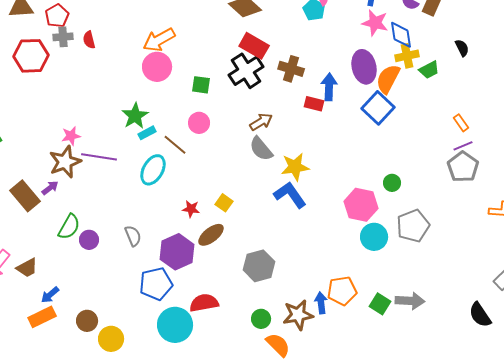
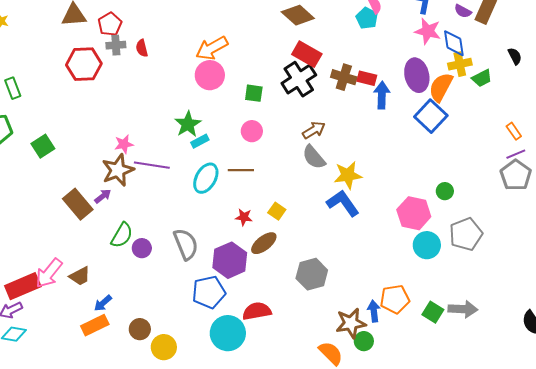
red rectangle: (314, 104) -> (367, 78), moved
brown line: (175, 145) -> (241, 170), moved, turned -40
gray semicircle: (133, 236) -> (186, 244), size x1.5
green circle: (261, 319) -> (364, 341), moved

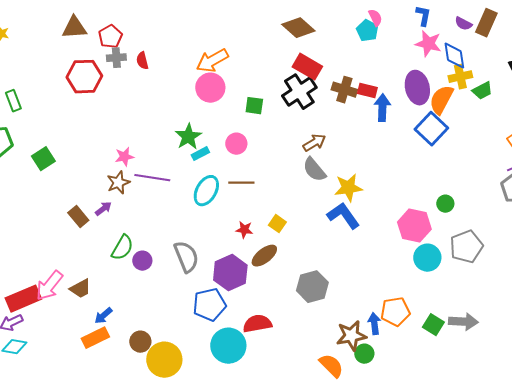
pink circle: (252, 131) -> (236, 144), moved
brown star: (118, 170) -> (118, 183), size x0.7
brown rectangle: (78, 204) -> (78, 217), size x0.7
yellow circle: (164, 347) -> (164, 360), size x1.4

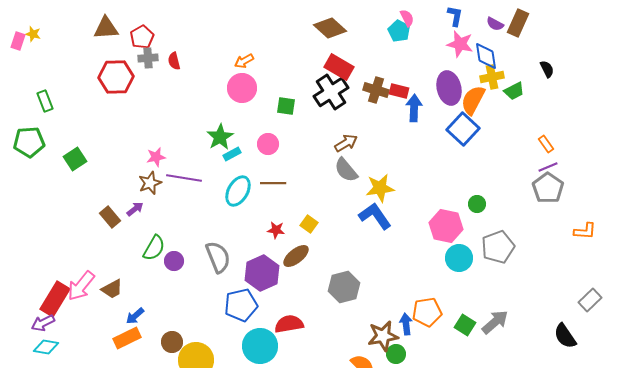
orange arrow: (212, 61) -> (244, 61), size x0.6
red rectangle: (23, 299) -> (55, 299), turned -36
gray arrow: (463, 322) -> (495, 322), turned -44

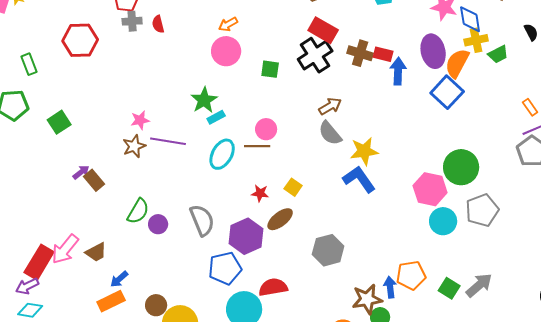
red hexagon: (116, 77) -> (80, 40), moved
pink circle: (268, 144) -> (266, 129), moved
green circle: (477, 204) -> (461, 167), size x2.0
purple arrow: (135, 209) -> (81, 172), moved

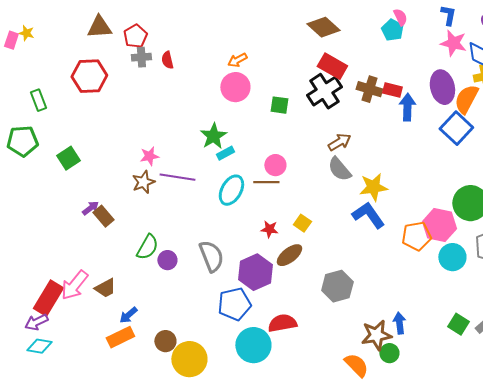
orange pentagon: (411, 275) -> (416, 236), moved

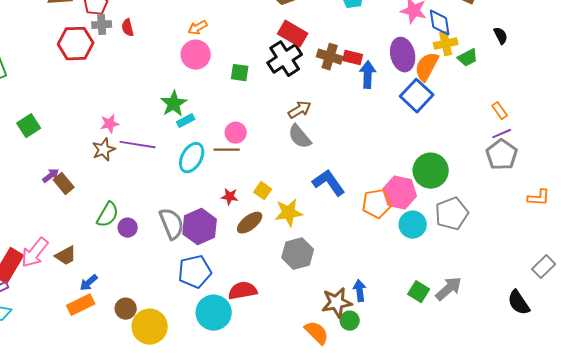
red hexagon: (89, 76) -> (76, 44), moved
yellow star: (373, 187) -> (289, 213), moved
purple hexagon: (255, 272) -> (200, 227), moved

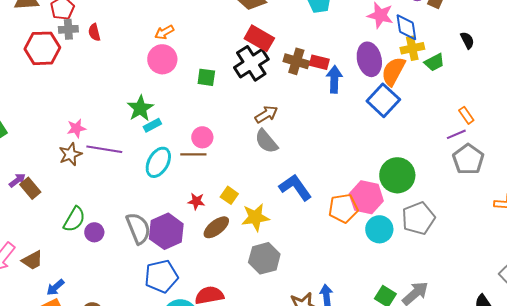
purple line: (502, 134) -> (456, 134), moved

